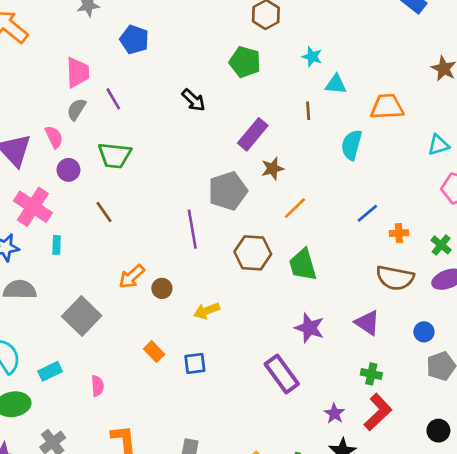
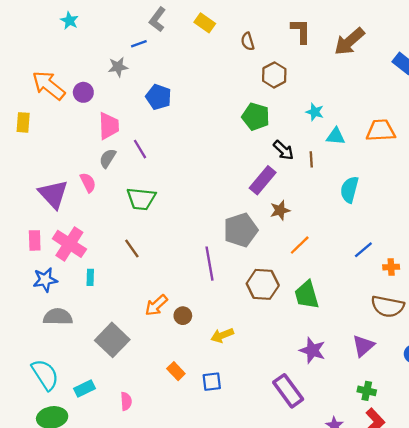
black arrow: (194, 100) -> (283, 150), moved
orange trapezoid: (387, 107) -> (381, 131), moved
purple circle: (68, 170) -> (83, 92), moved
purple triangle: (367, 323) -> (363, 346), turned 45

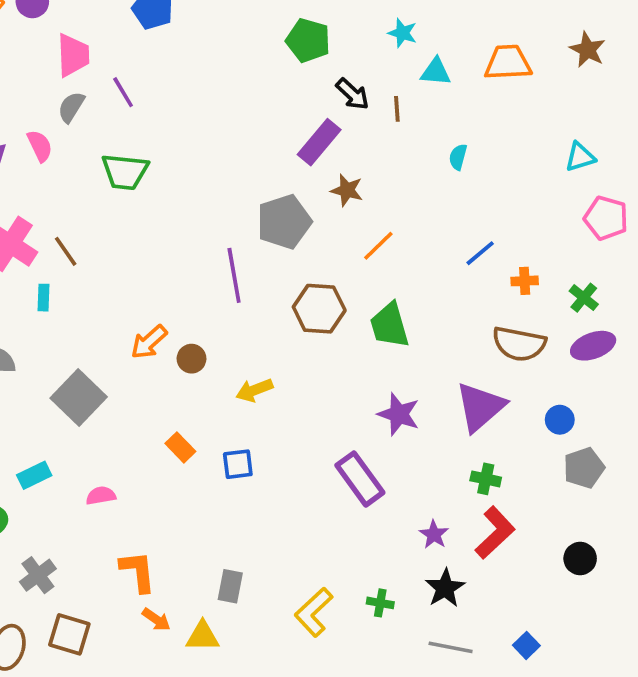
cyan semicircle: (349, 190) -> (458, 157), size x0.6
brown star: (280, 210) -> (347, 190), turned 30
brown line: (132, 249) -> (66, 251), moved
purple triangle: (363, 346) -> (480, 407), size x1.4
pink semicircle: (126, 401) -> (101, 496), turned -96

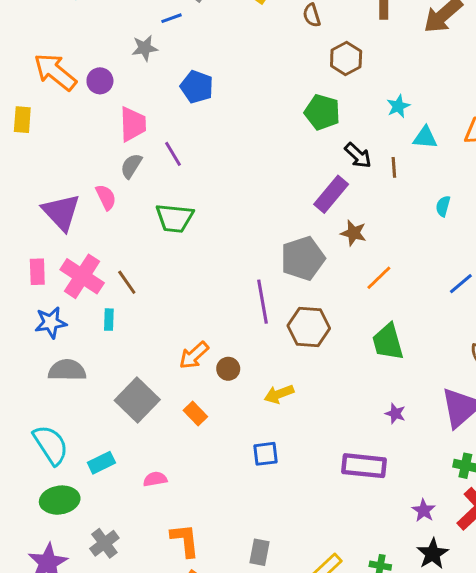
cyan star: (402, 33) -> (398, 106), turned 30
brown hexagon: (319, 309) -> (309, 327), moved
purple star: (399, 414) -> (395, 414), size x0.6
orange rectangle: (180, 447) -> (195, 414), moved
purple rectangle: (360, 479) -> (364, 466), turned -48

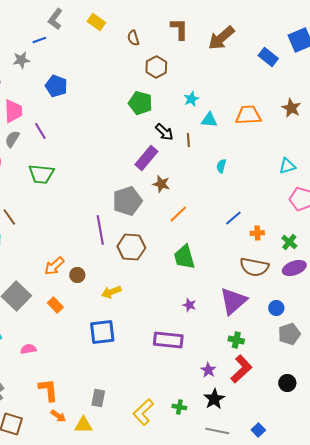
blue square: (266, 454) -> (102, 332), size x1.5

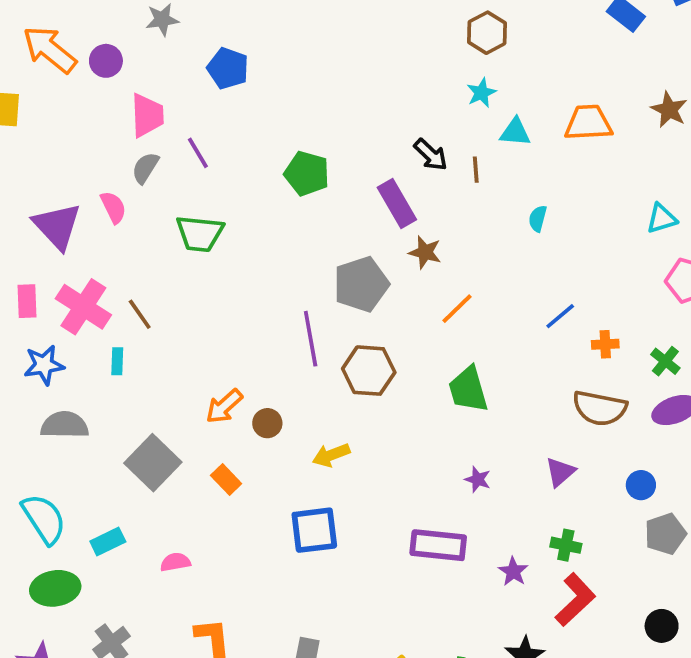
brown hexagon: (156, 67) -> (487, 33), moved
green pentagon: (140, 103) -> (307, 173), moved
purple rectangle: (146, 158) -> (397, 204), turned -70
purple triangle: (233, 301) -> (560, 472), size x0.6
purple star: (208, 370) -> (513, 571), moved

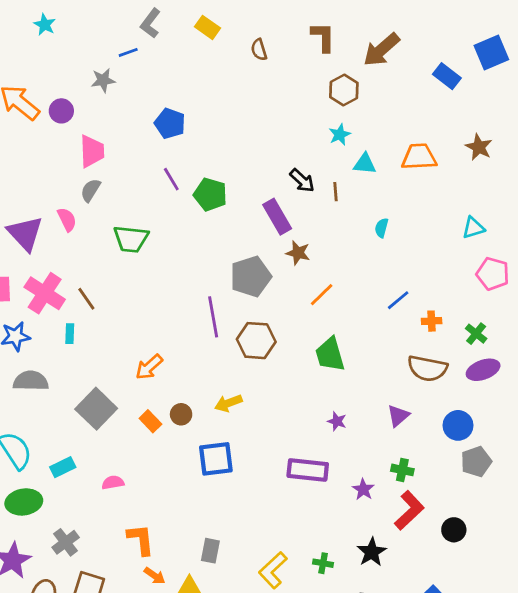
blue pentagon: (228, 68) -> (170, 123), moved
purple line: (198, 153) -> (171, 179), moved
brown circle: (267, 423) -> (181, 414), moved
blue circle: (641, 485) -> (458, 425), size x1.4
black circle: (662, 626) -> (454, 530), moved

